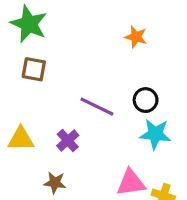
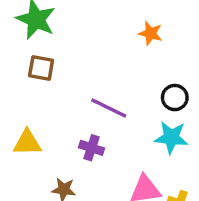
black circle: (146, 100) -> (175, 98), moved
purple cross: (68, 141) -> (91, 148), moved, turned -30

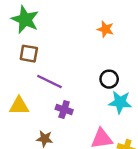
black circle: (175, 98) -> (109, 79), moved
purple line: (109, 108) -> (49, 82), moved

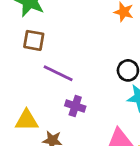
yellow triangle: (19, 106) -> (27, 120), moved

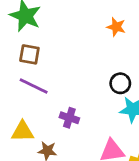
purple line: (58, 73) -> (34, 86), moved

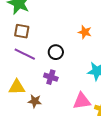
orange star: (116, 27) -> (85, 32), moved
black circle: (120, 83) -> (56, 52), moved

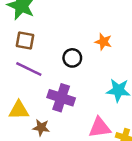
black circle: (56, 52) -> (72, 58), moved
purple cross: (51, 77) -> (61, 98), size x1.5

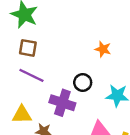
black circle: (72, 58) -> (83, 82), moved

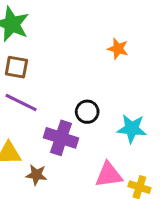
orange star: (103, 49) -> (118, 49), moved

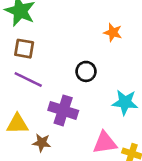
black circle: (87, 112) -> (86, 71), moved

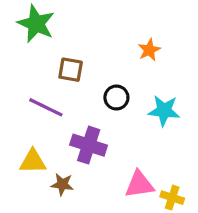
orange star: (113, 32) -> (149, 50), turned 30
brown square: (24, 49) -> (71, 70), moved
cyan star: (125, 102) -> (164, 111), moved

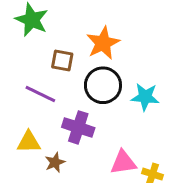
orange star: (149, 50) -> (103, 43), moved, size x1.6
black circle: (116, 98) -> (103, 85), size x1.6
brown star: (62, 184) -> (55, 162), turned -30

